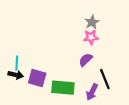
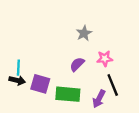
gray star: (92, 22) -> (84, 33), moved
pink star: (91, 37) -> (105, 59), moved
purple semicircle: (86, 60) -> (77, 64), moved

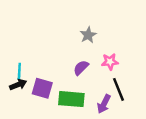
black arrow: (17, 80) -> (18, 85), turned -35

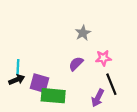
green rectangle: (71, 99) -> (53, 96), moved

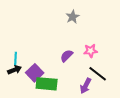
gray star: (83, 33) -> (73, 17), moved
purple square: (40, 83) -> (35, 73), turned 30
black line: (111, 84) -> (98, 74), turned -30

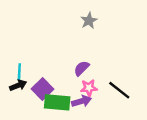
pink star: (91, 51) -> (89, 88), moved
purple arrow: (86, 86) -> (82, 101), moved, turned -133

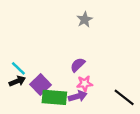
cyan line: (19, 72) -> (18, 68), turned -49
black line: (119, 90) -> (124, 97), moved

